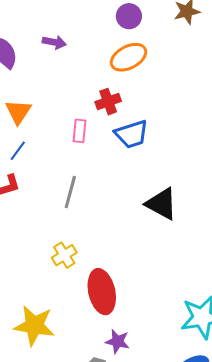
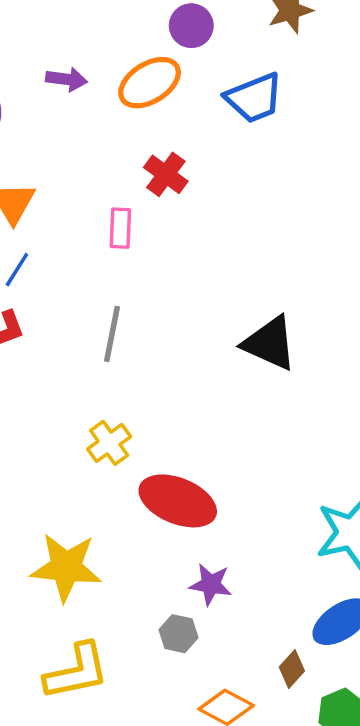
orange ellipse: (128, 57) -> (150, 83), moved
red cross: (108, 102) -> (166, 174), turned -30
blue trapezoid: (132, 134) -> (254, 98), moved
red ellipse: (102, 292) -> (178, 501), turned -51

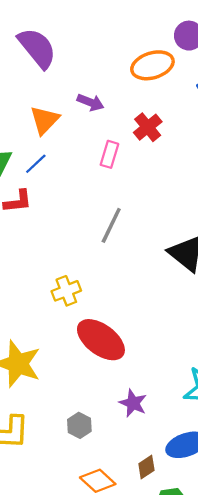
purple arrow: (66, 79) -> (90, 102), moved
gray line: (112, 334) -> (111, 225), moved
purple star: (211, 584) -> (133, 403), moved

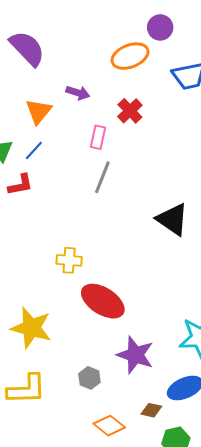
gray line: (111, 225) -> (102, 177), moved
yellow cross: (66, 291) -> (69, 260), turned 30
purple star: (133, 403) -> (135, 355), size x1.5
brown diamond: (146, 467) -> (151, 410), turned 50

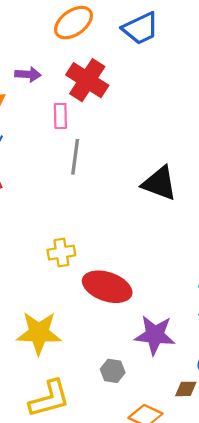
red cross: (130, 111) -> (87, 80), size x1.5

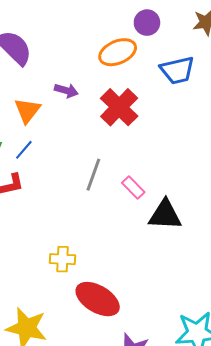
pink rectangle: (60, 116) -> (133, 187), moved, turned -55
black triangle: (159, 183) -> (165, 215), turned -30

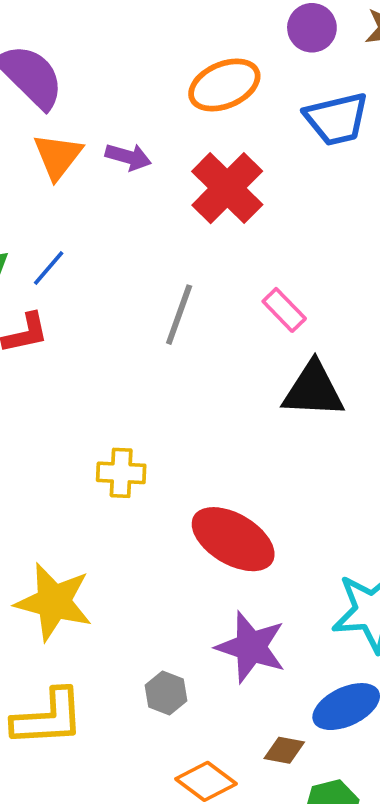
purple circle: (147, 23) -> (312, 28), moved
orange triangle: (27, 110) -> (58, 156), moved
pink rectangle: (133, 187) -> (284, 310), moved
red ellipse: (98, 299) -> (233, 539), moved

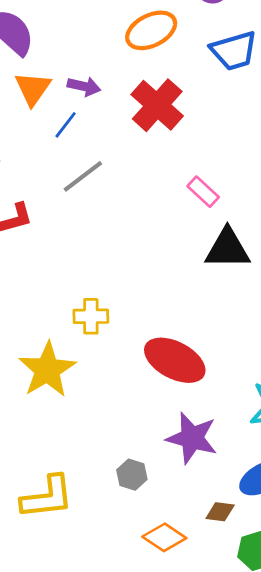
blue line: (49, 268) -> (66, 125), moved
gray line: (179, 315) -> (83, 176), moved, turned 36
yellow star: (54, 602) -> (47, 370), moved, turned 30

